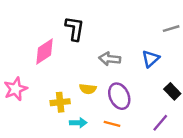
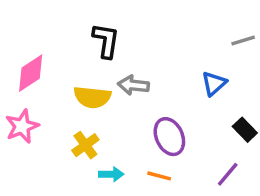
pink diamond: (44, 52) -> (31, 73), moved
gray arrow: (110, 59) -> (133, 85), moved
yellow semicircle: (88, 89) -> (92, 97), moved, size x1.5
yellow cross: (60, 102) -> (85, 145), turned -30

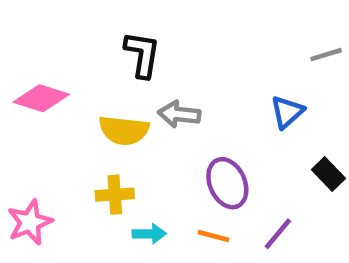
pink diamond: (31, 73) -> (41, 98), turned 51
pink star: (22, 126) -> (30, 222), moved
yellow cross: (85, 145) -> (115, 195), turned 32
purple line: (228, 174) -> (278, 234), moved

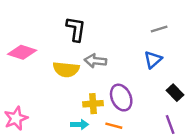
gray line: (326, 55) -> (159, 29), moved
yellow cross: (115, 195) -> (93, 104), moved
purple line: (278, 234) -> (170, 124), moved, turned -60

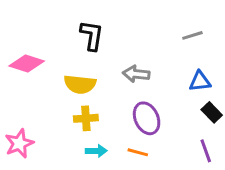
blue triangle: (153, 60) -> (200, 81), moved, turned 36
gray arrow: (95, 61) -> (136, 74), moved
yellow cross: (93, 104) -> (86, 118), moved

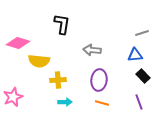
gray line: (192, 35) -> (142, 33), moved
yellow semicircle: (80, 84) -> (39, 61), moved
purple ellipse: (147, 118) -> (99, 80), turned 30
orange line: (138, 152) -> (102, 103), moved

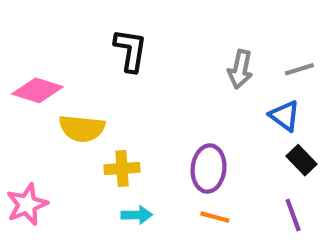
gray arrow: (92, 50) -> (240, 69), moved, turned -84
blue triangle: (135, 55) -> (285, 116), turned 42

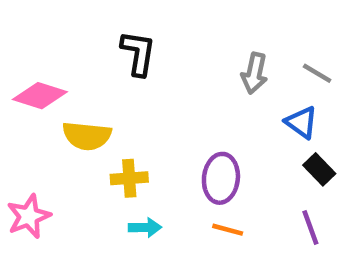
gray line: (299, 69) -> (317, 73), turned 48

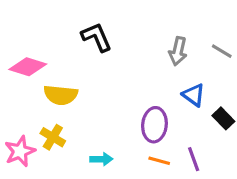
black L-shape: (138, 53) -> (97, 37), turned -32
blue triangle: (301, 122) -> (194, 95), moved
yellow cross: (129, 178) -> (53, 137), moved, turned 35
purple line: (310, 227) -> (194, 159), moved

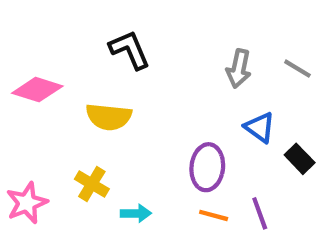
yellow semicircle: (61, 95) -> (109, 117), moved
yellow cross: (53, 137) -> (92, 184), moved

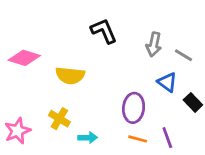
black L-shape: (130, 50) -> (104, 31), moved
gray line: (297, 69) -> (183, 55), moved

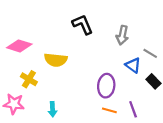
gray line: (183, 55) -> (150, 53), moved
yellow cross: (59, 119) -> (29, 79), moved
pink star: (17, 131) -> (14, 104), turned 30
cyan arrow: (88, 138) -> (52, 109), moved, turned 88

